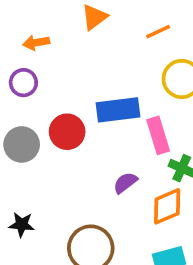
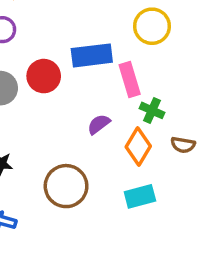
orange diamond: (167, 206) -> (138, 147), turned -36

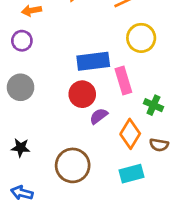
red circle: (44, 76) -> (82, 94), moved
green cross: (152, 110) -> (153, 105), moved
brown semicircle: (183, 145) -> (159, 145), moved

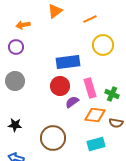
pink rectangle: (123, 80) -> (90, 88), moved
orange diamond: (130, 134) -> (95, 115), turned 65

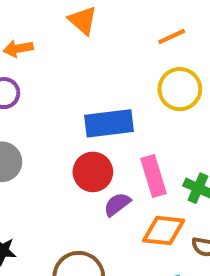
orange triangle: (55, 11) -> (83, 20), turned -42
orange line: (90, 19) -> (172, 36), moved

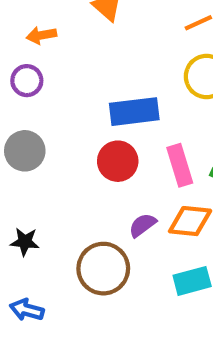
purple semicircle: (117, 204) -> (143, 225), moved

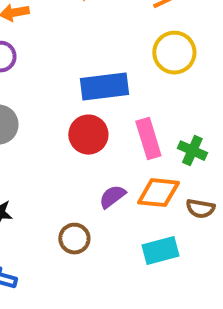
brown circle: (103, 269) -> (74, 239), size x0.6

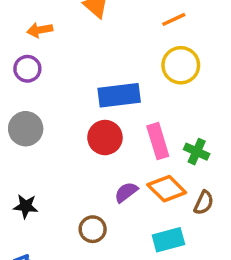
orange diamond: (158, 193) -> (167, 189), turned 39
brown semicircle: (200, 209) -> (204, 203), turned -75

